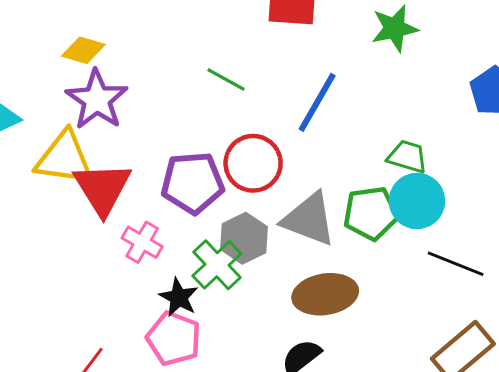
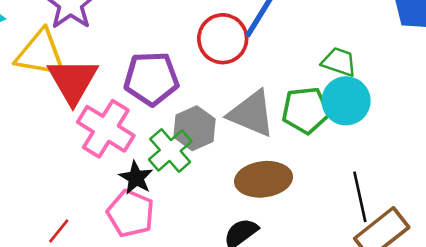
red circle: (253, 163) -> (223, 39), moved
pink cross: (142, 242) -> (106, 129), size x1.6
black line: (456, 264) -> (360, 197), moved, turned 54

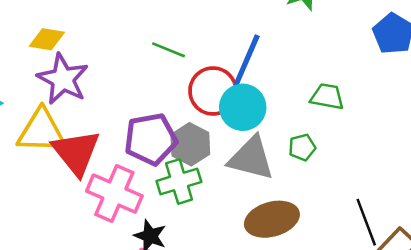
cyan circle: (346, 101) -> (243, 107), moved
green pentagon: (305, 110) -> (302, 147), size x0.6
gray hexagon: (195, 128) -> (190, 144), moved
green cross: (170, 151) -> (179, 181), moved, turned 33

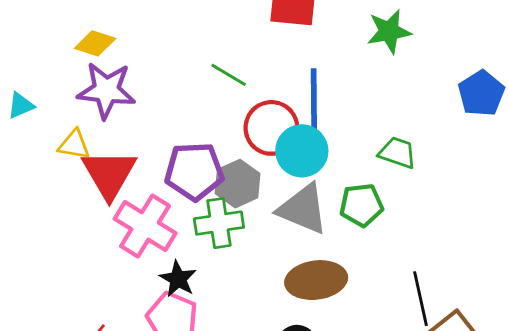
blue line: (247, 60) -> (314, 99), turned -32
purple star: (63, 79) -> (106, 90), turned -30
yellow triangle: (41, 131) -> (74, 145), size x0.6
green pentagon: (302, 147) -> (361, 205), size x1.4

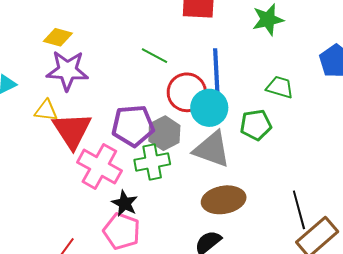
green trapezoid: (398, 153) -> (280, 87), moved
green pentagon: (361, 205) -> (256, 125), moved

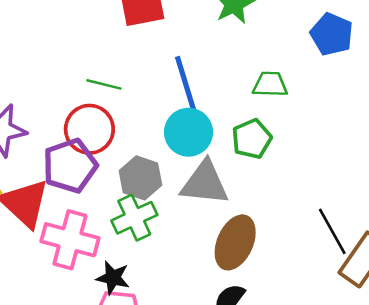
red circle: (187, 92) -> (89, 129), moved
purple pentagon: (133, 126) -> (70, 166), moved
brown ellipse: (224, 200) -> (235, 242), turned -42

